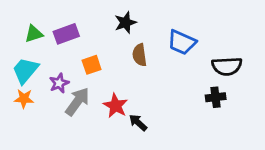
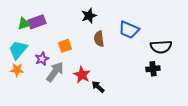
purple rectangle: (66, 34) -> (37, 22), moved

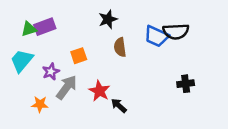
black semicircle: (161, 47) -> (176, 31), moved
orange star: (17, 70) -> (40, 104), moved

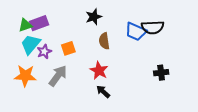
cyan trapezoid: (22, 61) -> (31, 44), moved
purple star: (51, 72) -> (44, 52), moved
red star: (99, 91) -> (99, 71), moved
orange star: (40, 104) -> (25, 76), moved, size x1.5

